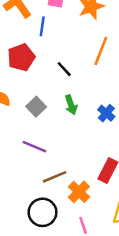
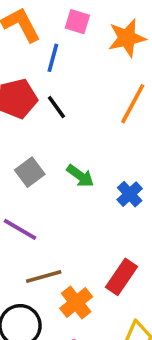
black line: (64, 69) -> (56, 107), moved
green arrow: (71, 105) -> (80, 176), turned -42

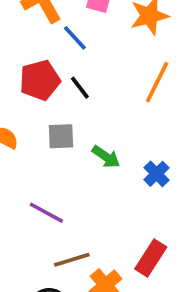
blue line: (53, 58) -> (75, 38), turned -56
gray square: (30, 172) -> (61, 136), moved, turned 36

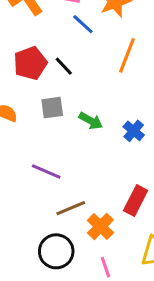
blue line: (75, 38) -> (83, 24), moved

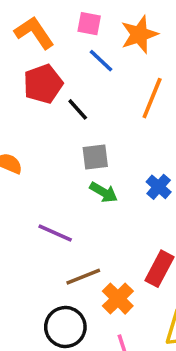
red pentagon: (30, 63) -> (43, 84), moved
gray square: (52, 108) -> (95, 157), moved
green arrow: (91, 121) -> (104, 192), moved

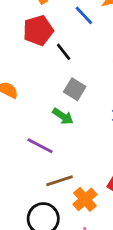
gray square: (95, 157) -> (75, 89), turned 35
green arrow: (104, 192) -> (63, 116), moved

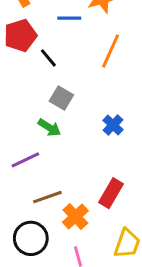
blue line: (84, 15) -> (69, 18), turned -45
purple line: (40, 146) -> (25, 160), turned -52

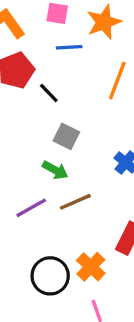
brown line: (47, 197) -> (75, 202), moved
black circle: (31, 238) -> (50, 276), moved

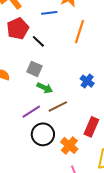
gray square: (66, 136) -> (34, 69), moved
black circle: (50, 276) -> (43, 134), moved

